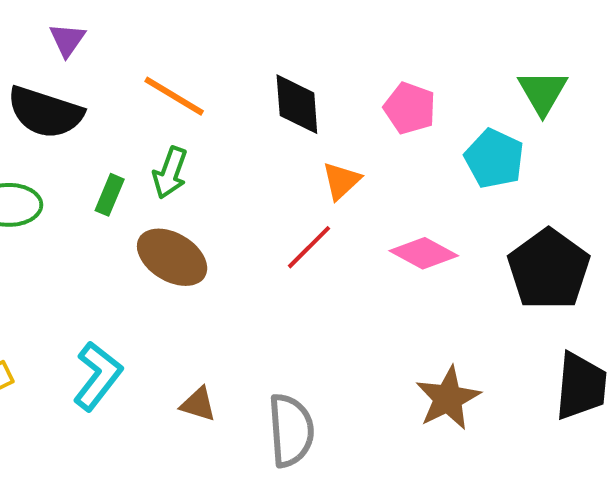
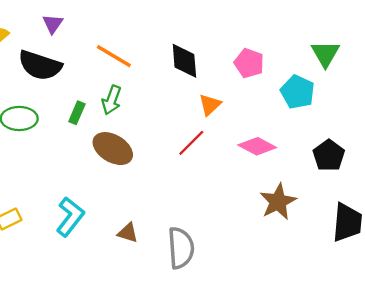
black pentagon: (549, 269) -> (329, 155), size x0.7
brown star: (448, 398) -> (278, 202), moved

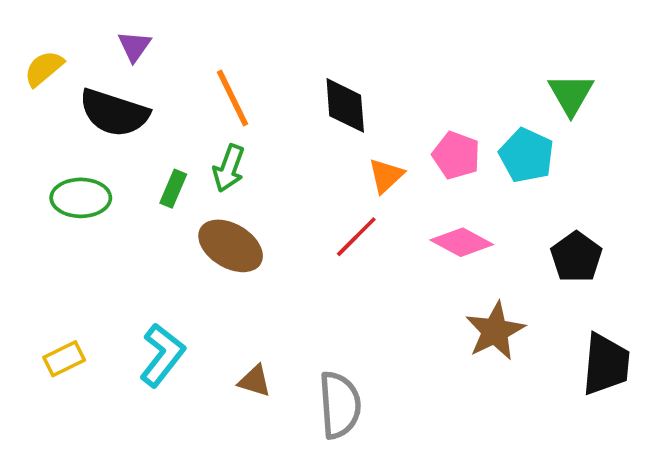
orange line: (114, 56) -> (232, 98), turned 33
pink pentagon: (249, 63) -> (456, 155), moved

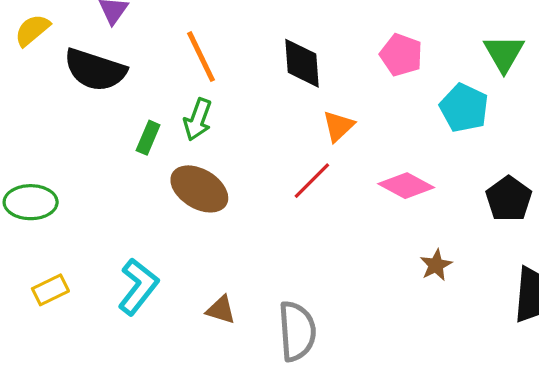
pink pentagon: (456, 155) -> (401, 55), moved
green ellipse: (81, 198) -> (31, 202), moved
brown star: (495, 331) -> (436, 265), size x0.6

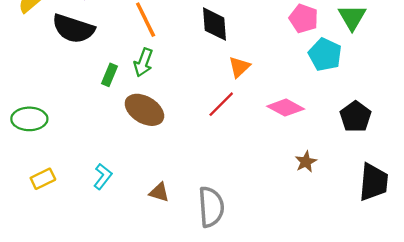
pink pentagon: (401, 55) -> (304, 18), moved
cyan L-shape: (138, 287) -> (103, 176), size x0.7

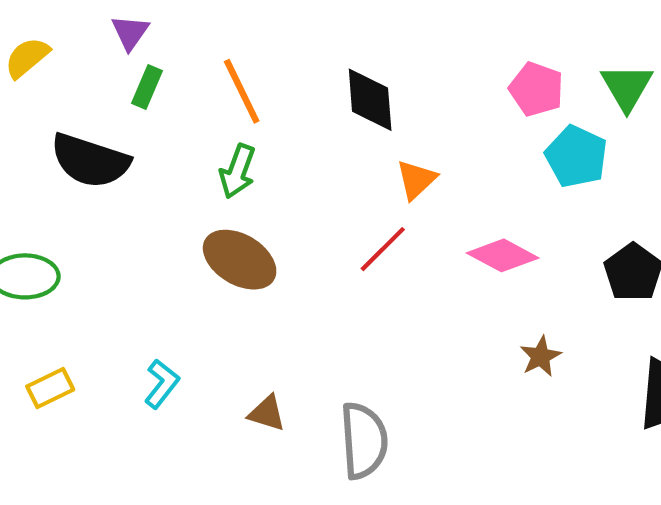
black semicircle: (73, 29) -> (90, 161), moved
green rectangle: (109, 75) -> (147, 87), moved

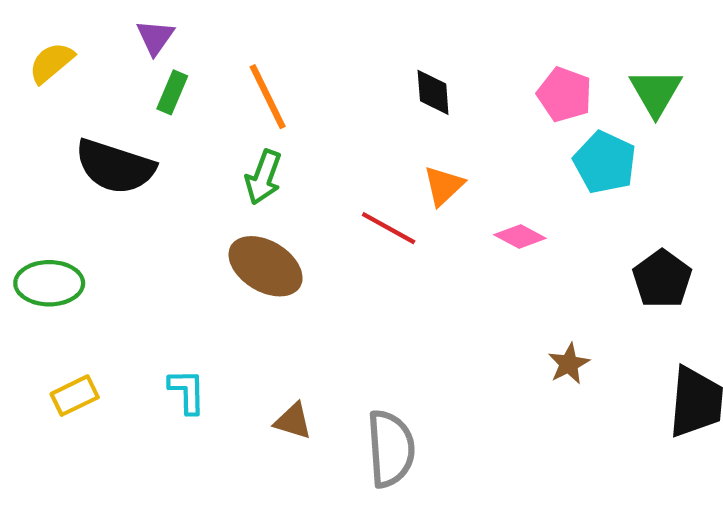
black diamond: (370, 100) -> (433, 92), moved, size x0.7
red line: (383, 249) -> (389, 228), moved, turned 74
pink diamond: (503, 255) -> (520, 237), moved, size x0.7
cyan L-shape: (162, 384) -> (187, 391), turned -39

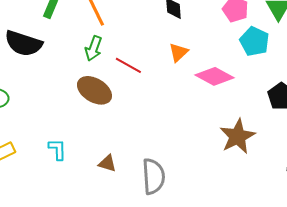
red line: (389, 228) -> (128, 65), moved
pink diamond: (520, 237) -> (214, 76), size x1.6
brown star: (569, 364) -> (237, 136), size x1.8

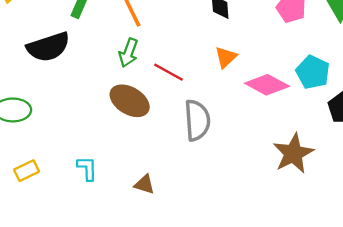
cyan pentagon: (254, 41) -> (313, 72), moved
black semicircle: (23, 43) -> (48, 47), turned -36
gray semicircle: (153, 176) -> (197, 120), moved

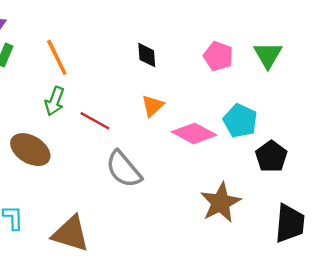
brown ellipse: (130, 101) -> (30, 150), moved
gray semicircle: (197, 120) -> (124, 169), turned 144
brown triangle: (144, 184) -> (71, 234), size x1.8

